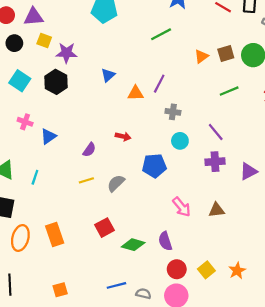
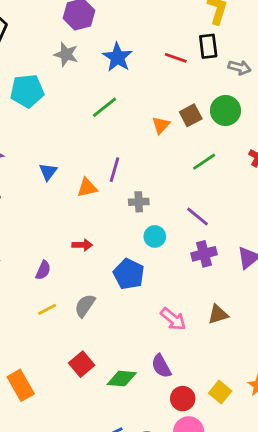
blue pentagon: (154, 166) -> (129, 274), turned -30

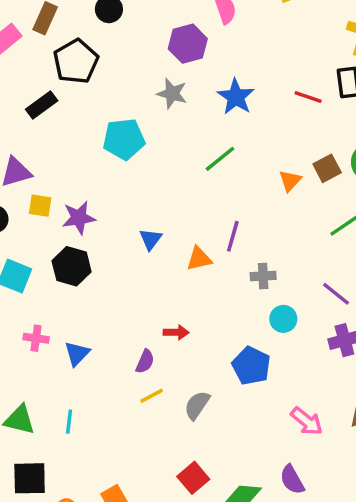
red arrow: (82, 245) -> (176, 332), moved
yellow line: (47, 309) -> (152, 396), moved

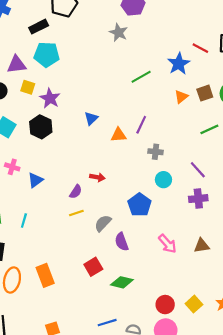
blue star: (236, 97) -> (179, 64), moved
cyan pentagon: (124, 139) -> (47, 54), moved
purple star: (79, 218) -> (50, 98), turned 30
purple semicircle: (292, 480) -> (122, 242), moved

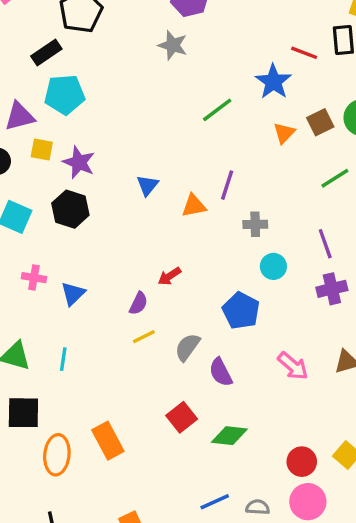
purple line: (198, 170) -> (325, 244), turned 30
red arrow: (97, 177) -> (169, 276), turned 144

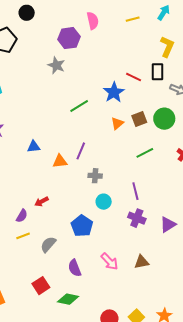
blue triangle: (148, 185) -> (34, 147), turned 40
purple cross: (332, 289) -> (137, 218), turned 30
purple semicircle: (221, 372) -> (75, 268), moved

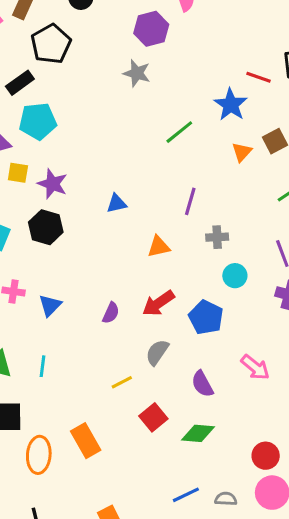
orange triangle: (60, 161) -> (159, 247), moved
red arrow: (42, 202) -> (158, 303), moved, size x1.5
yellow line: (23, 236) -> (122, 382), moved

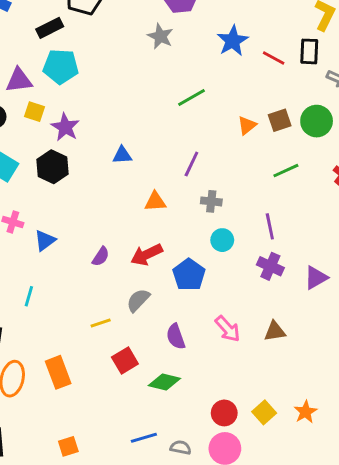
blue star: (231, 105) -> (233, 41), moved

